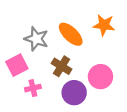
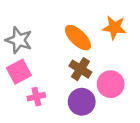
gray star: (36, 39) -> (19, 40), moved
brown cross: (62, 66) -> (80, 69), moved

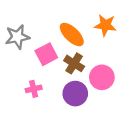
gray star: (19, 40) -> (17, 37), turned -30
pink square: (19, 72) -> (46, 54), moved

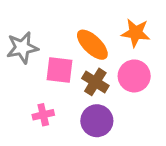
pink square: (46, 54) -> (60, 70), turned 35
pink circle: (102, 77) -> (134, 76), moved

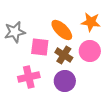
pink cross: (43, 115) -> (29, 77), size x1.5

